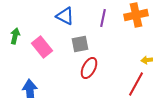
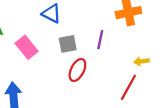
purple line: (103, 18) -> (100, 40), moved

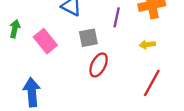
purple line: (100, 40) -> (117, 17), moved
yellow arrow: (141, 61) -> (147, 45), moved

